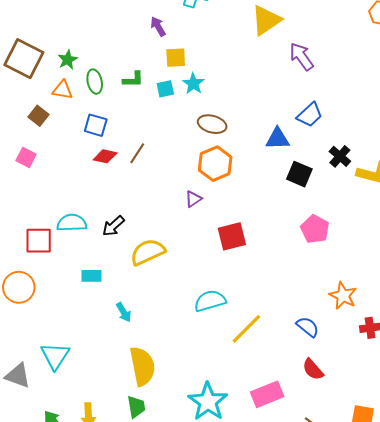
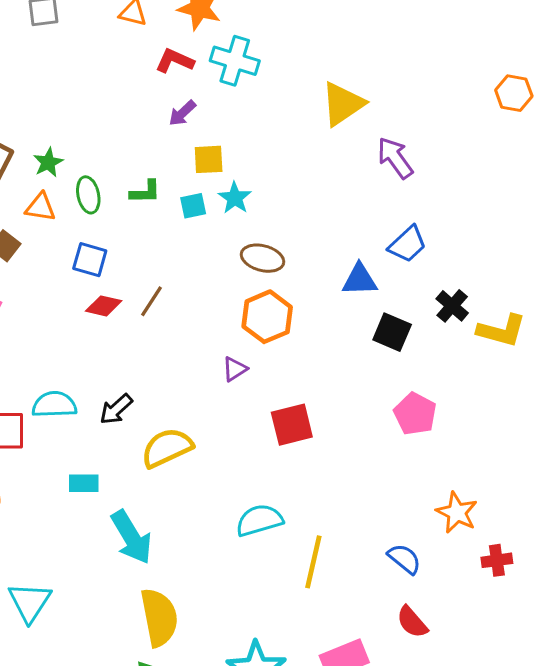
purple arrow: (158, 26) -> (182, 113), turned -102
cyan arrow: (124, 312) -> (131, 537), size x1.8
yellow line: (246, 329) -> (313, 562), turned -32

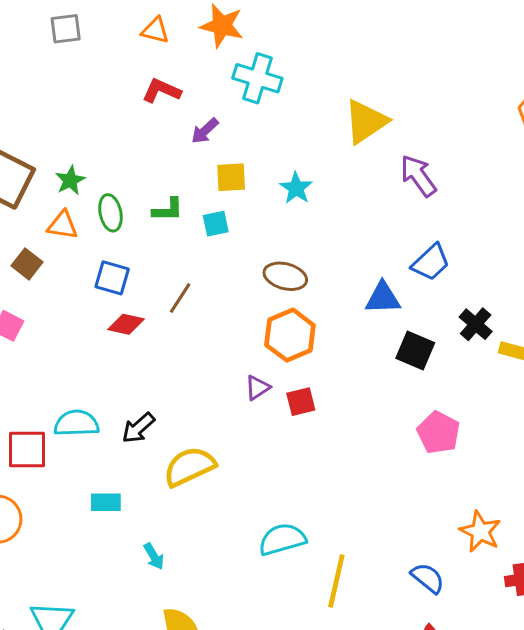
red L-shape: (175, 61) -> (162, 91), moved
cyan star: (235, 198) -> (296, 188), moved
brown line: (151, 301) -> (180, 298), moved
red square: (292, 425) -> (301, 402), moved, size x0.7
cyan arrow: (131, 537) -> (154, 556), size x0.5

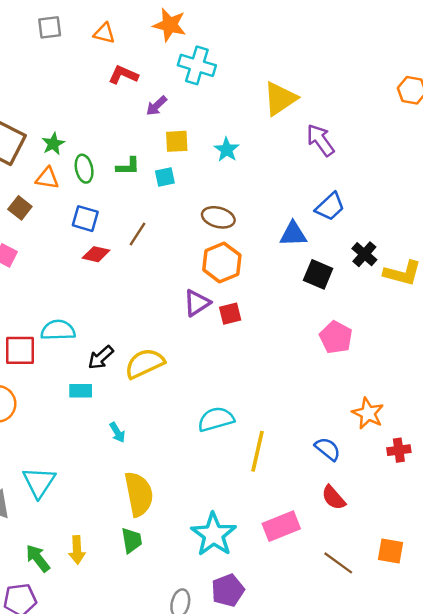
orange triangle: (155, 30) -> (104, 33), moved
purple triangle: (257, 388) -> (197, 303), size x1.4
black arrow: (138, 428) -> (101, 358), moved

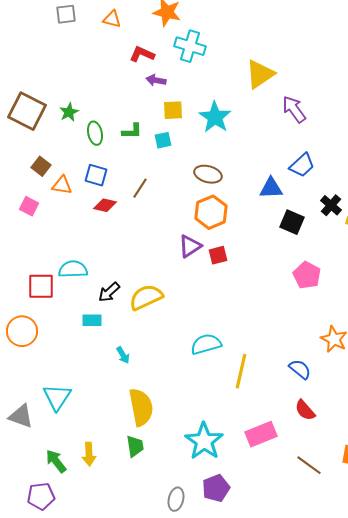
red L-shape: (123, 75) -> (142, 54), moved
purple arrow: (157, 106) -> (156, 80), turned 54
cyan star: (227, 150) -> (215, 117), size x1.5
orange triangle: (47, 178) -> (62, 185), moved

